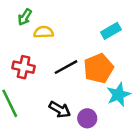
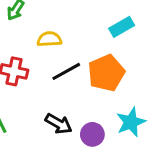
yellow semicircle: (44, 32) -> (49, 39), moved
cyan star: (118, 95) -> (131, 122), moved

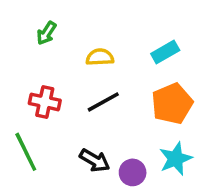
yellow semicircle: (49, 39) -> (100, 57), moved
orange pentagon: (106, 73) -> (172, 104), moved

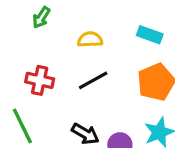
cyan rectangle: (165, 52) -> (150, 35), turned 50

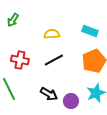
green arrow: (41, 17) -> (13, 20), moved

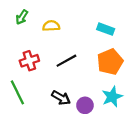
yellow semicircle: (52, 34) -> (51, 26), moved
red cross: (20, 60) -> (29, 61), turned -30

